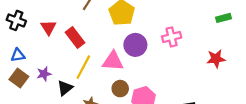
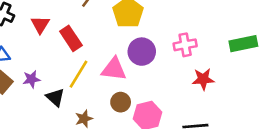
green rectangle: (223, 18) -> (243, 44), moved, size x1.5
red star: (216, 59) -> (203, 79), moved
black triangle: (65, 88) -> (55, 97), turned -42

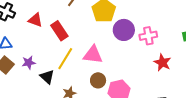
red triangle: (40, 25) -> (35, 20), turned -42
purple circle: (142, 52) -> (124, 30), moved
red star: (203, 79) -> (162, 62), turned 30

